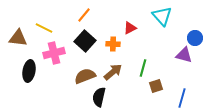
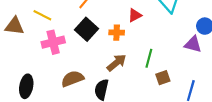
black ellipse: (29, 71) -> (26, 86), moved
brown semicircle: (85, 76) -> (72, 79), moved

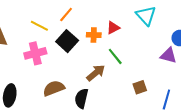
yellow line: (42, 15) -> (39, 26), moved
orange cross: (117, 33) -> (94, 35), moved
green line: (149, 58) -> (115, 56), moved, turned -54

